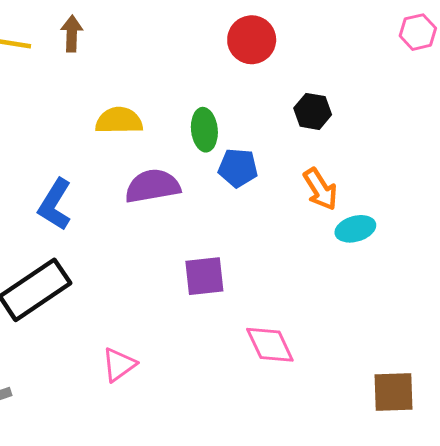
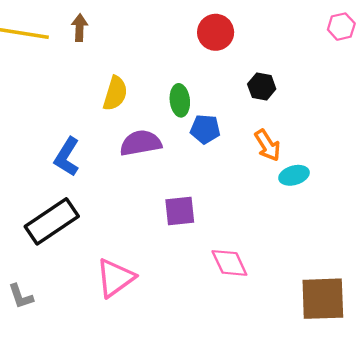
yellow semicircle: (119, 121) -> (115, 93), turned 108
pink triangle: (119, 365) -> (115, 278), size x1.5
brown square: (393, 392) -> (323, 299), size x1.4

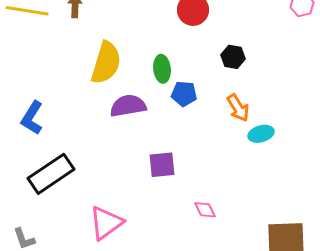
yellow semicircle: (115, 93) -> (106, 63), size x1.4
blue L-shape: (67, 157) -> (32, 118), moved
pink diamond: (229, 263) -> (205, 210), size x0.7

